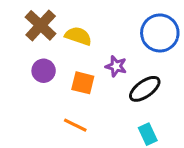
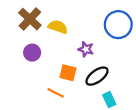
orange square: (83, 83) -> (68, 73), moved
black ellipse: (145, 89) -> (97, 76), moved

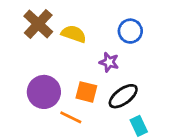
blue circle: (118, 25) -> (130, 31), moved, size x0.7
purple circle: (32, 53) -> (44, 92), moved, size x1.5

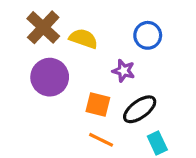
purple circle: (44, 92) -> (50, 77), moved
orange line: (71, 117) -> (101, 140), moved

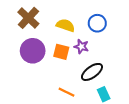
yellow semicircle: (83, 39) -> (65, 25), moved
orange square: (98, 104) -> (61, 52), moved

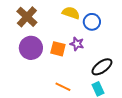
yellow semicircle: (65, 25) -> (71, 13), moved
black ellipse: (92, 72) -> (102, 67), moved

